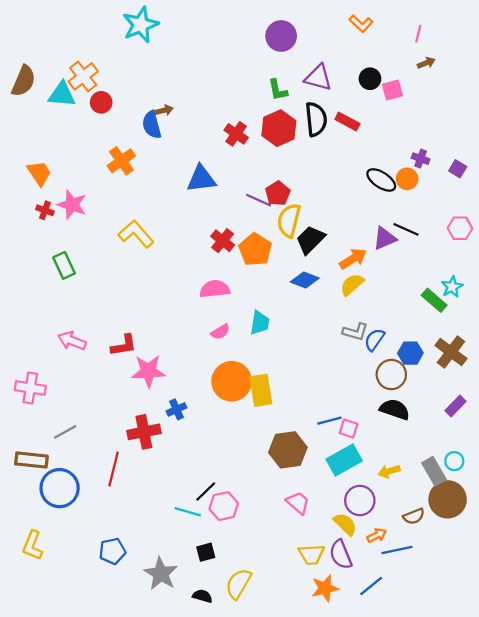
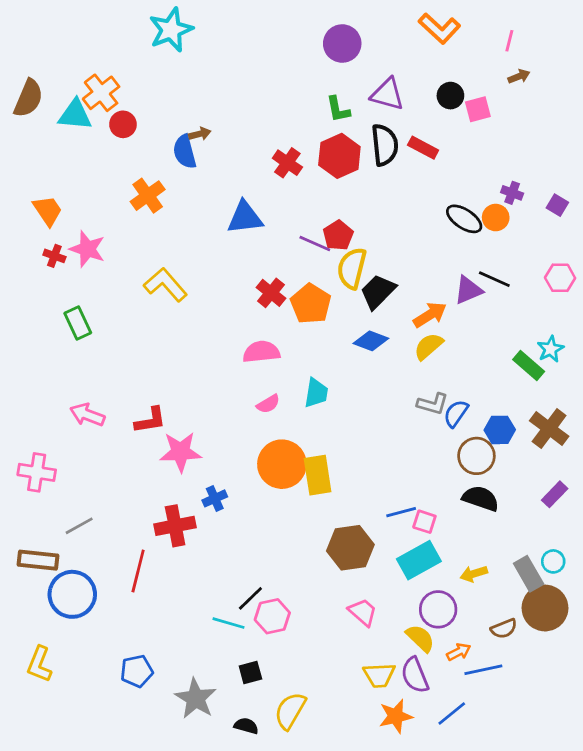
orange L-shape: (361, 24) -> (439, 28), size x1.4

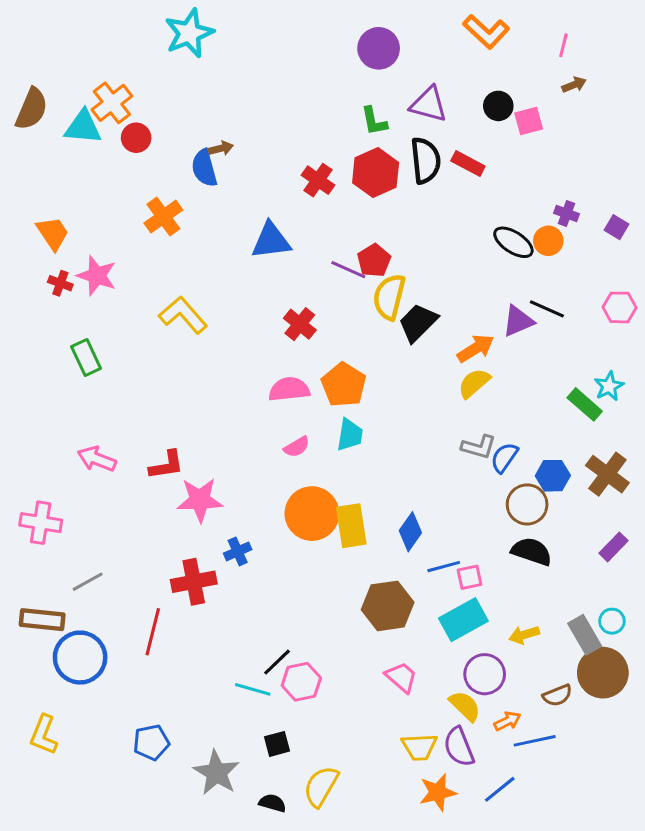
orange pentagon: (311, 304) -> (344, 385), moved
blue diamond: (371, 341) -> (410, 532), moved, turned -76
pink square: (424, 522) -> (469, 577), turned -30

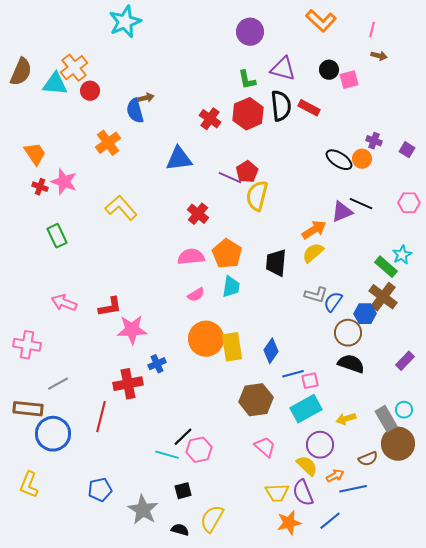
brown arrow: (574, 85) -> (379, 56), turned 35
black trapezoid: (418, 323) -> (276, 263), moved, turned -40
brown cross: (607, 474) -> (383, 297), moved

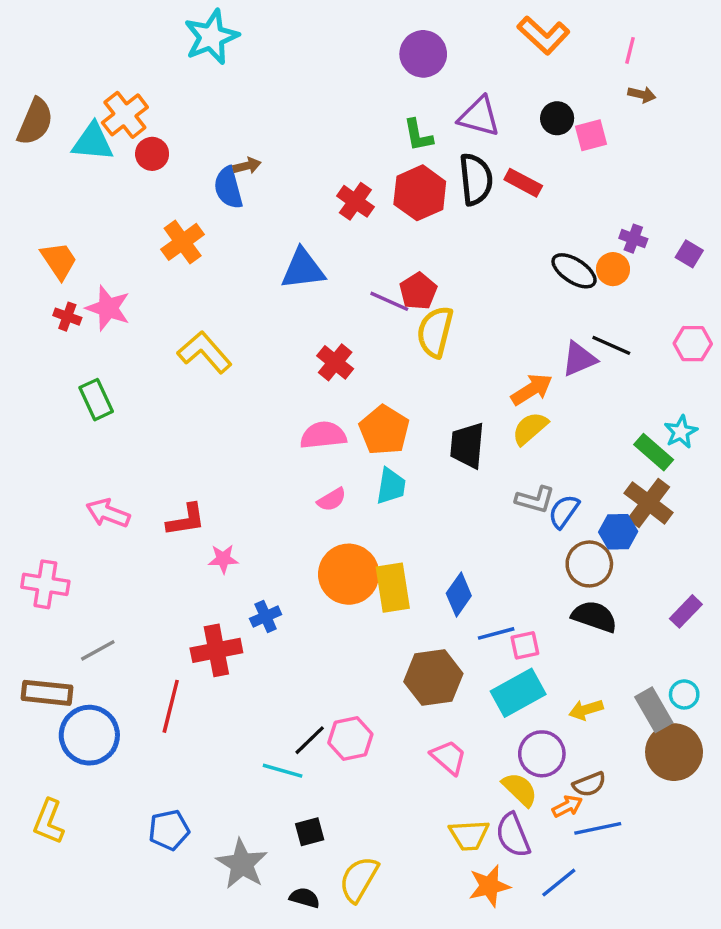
pink star: (132, 330) -> (223, 559), size x0.6
pink hexagon: (199, 450) -> (350, 739), moved
brown semicircle: (368, 459) -> (589, 784), moved

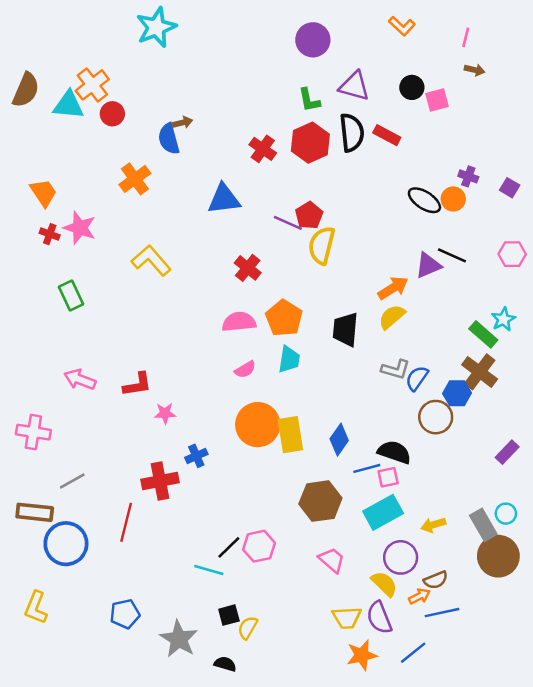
orange L-shape: (544, 35) -> (402, 26), size x0.7
black semicircle: (594, 617) -> (394, 452), moved
yellow semicircle: (359, 879) -> (248, 628), moved, size x0.7

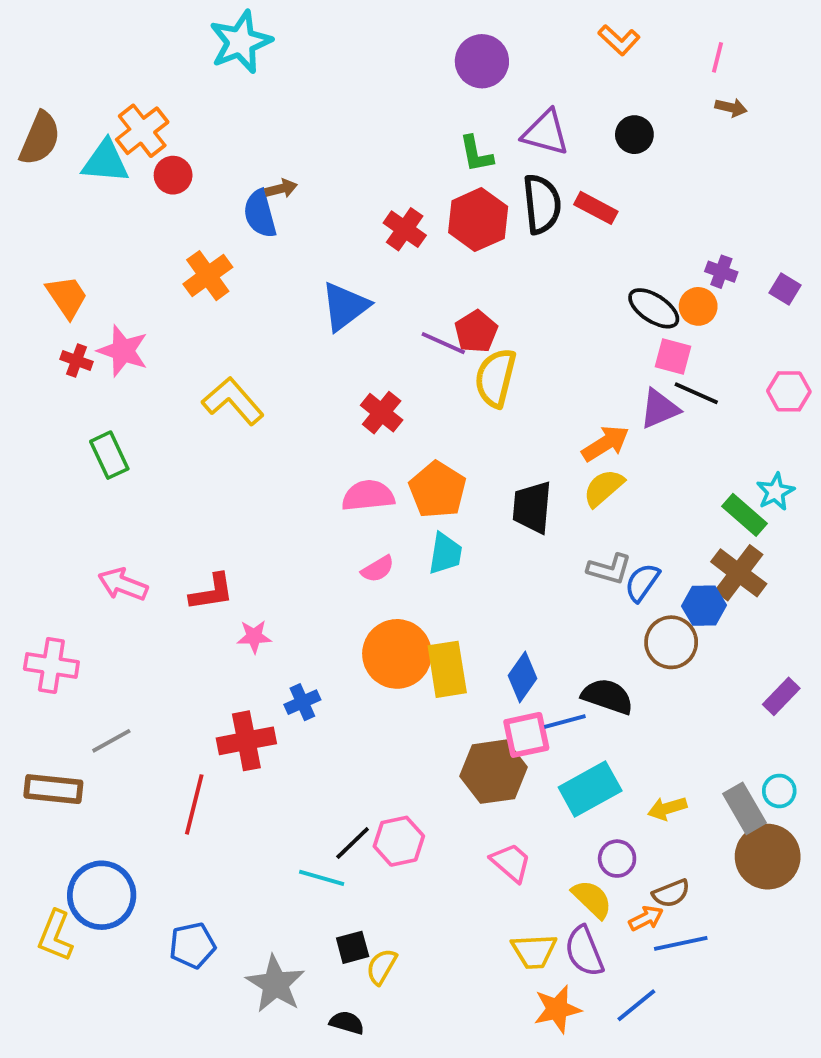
pink square: (437, 100) -> (673, 357), moved, turned 30
blue triangle: (224, 199) -> (345, 306), turned -30
pink square: (388, 477) -> (526, 735), moved, size x1.4
blue circle: (66, 544) -> (102, 895), moved
purple circle: (401, 557) -> (617, 859), size x0.7

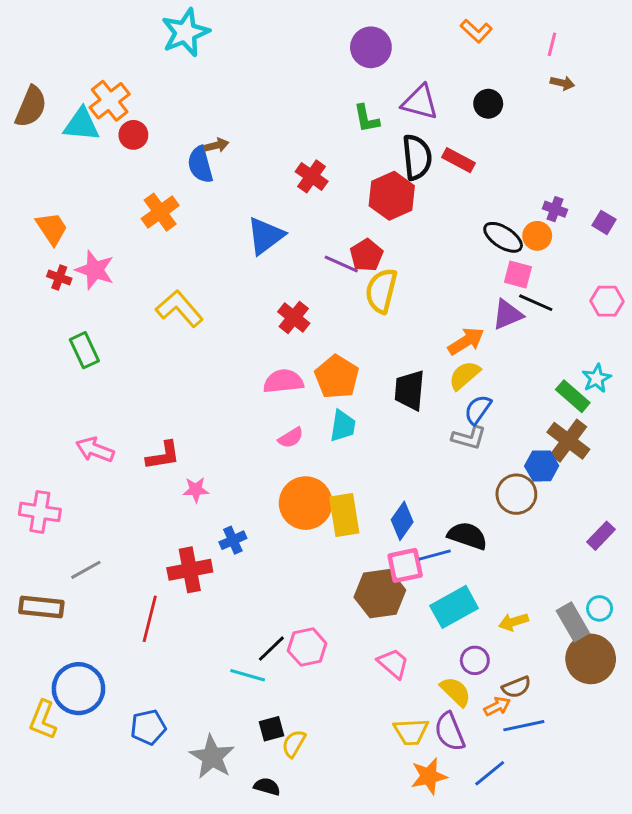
red hexagon: (478, 220) -> (392, 196), moved
blue semicircle: (642, 582) -> (478, 410), moved

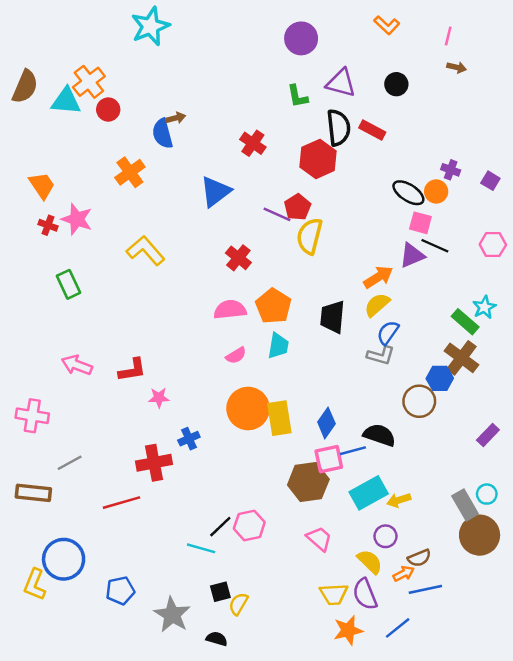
red line: (150, 619) -> (121, 503), turned 60
yellow arrow: (513, 622) -> (399, 500), moved

